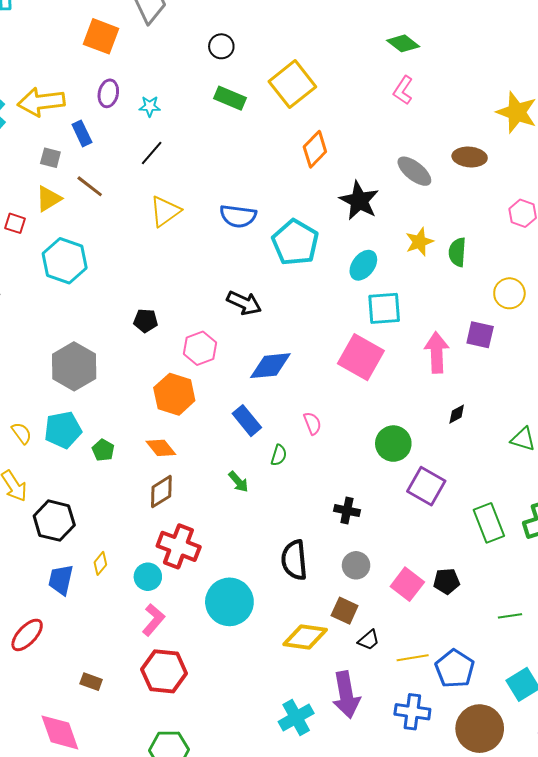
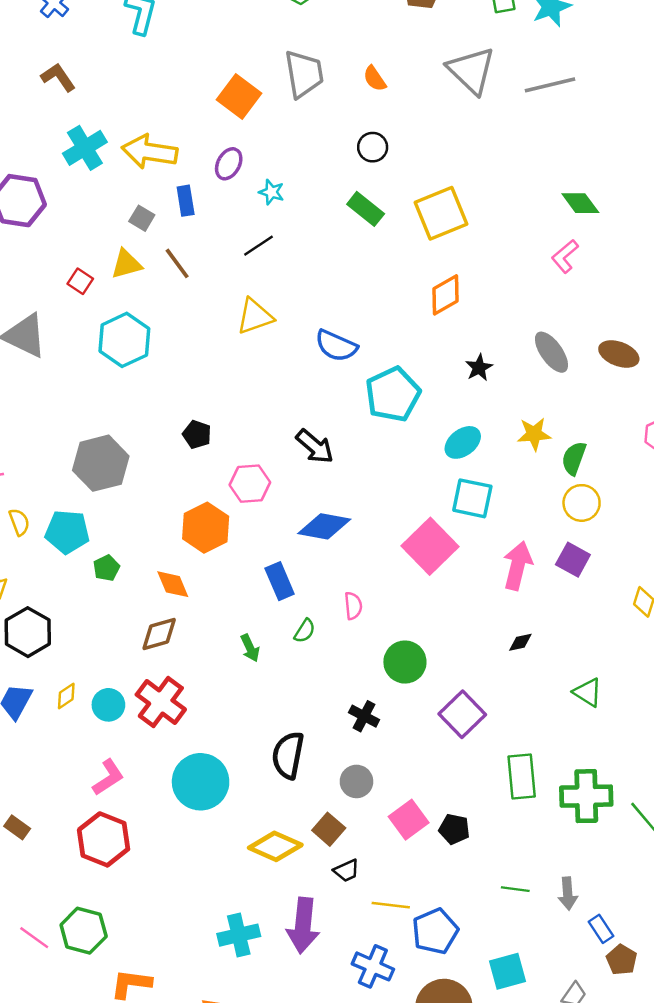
black star: (359, 201) -> (479, 368), size x0.6
yellow circle: (509, 293) -> (582, 503), moved
green circle: (393, 444) -> (405, 662), moved
cyan circle: (148, 577) -> (108, 705), moved

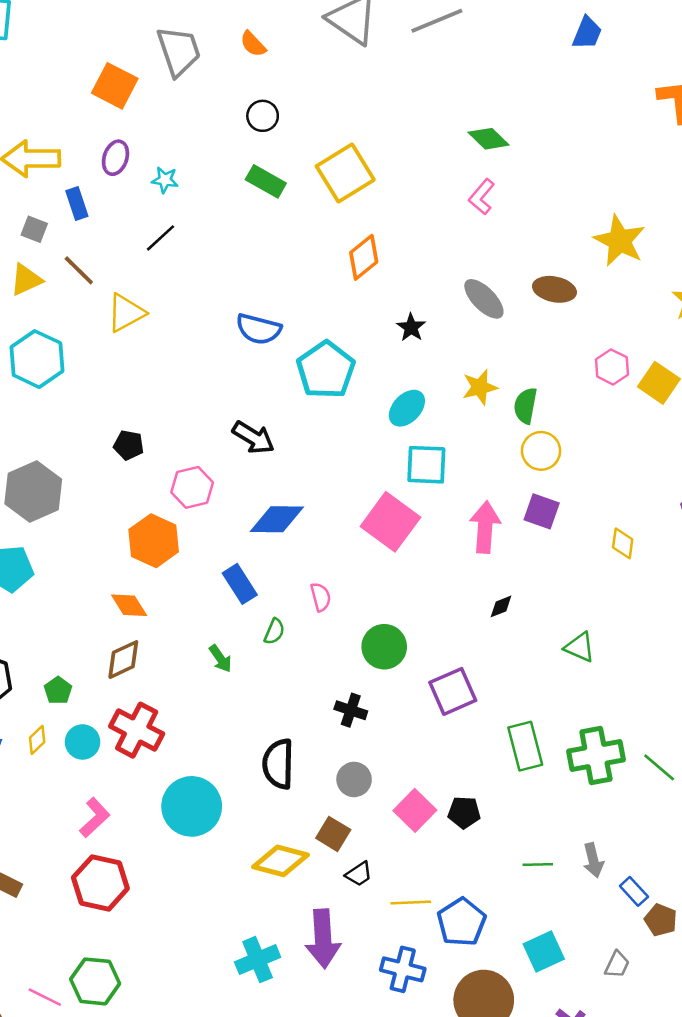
yellow triangle: (255, 316) -> (126, 313), moved
green pentagon: (106, 568) -> (58, 691), moved
purple square: (462, 714) -> (453, 691), turned 30

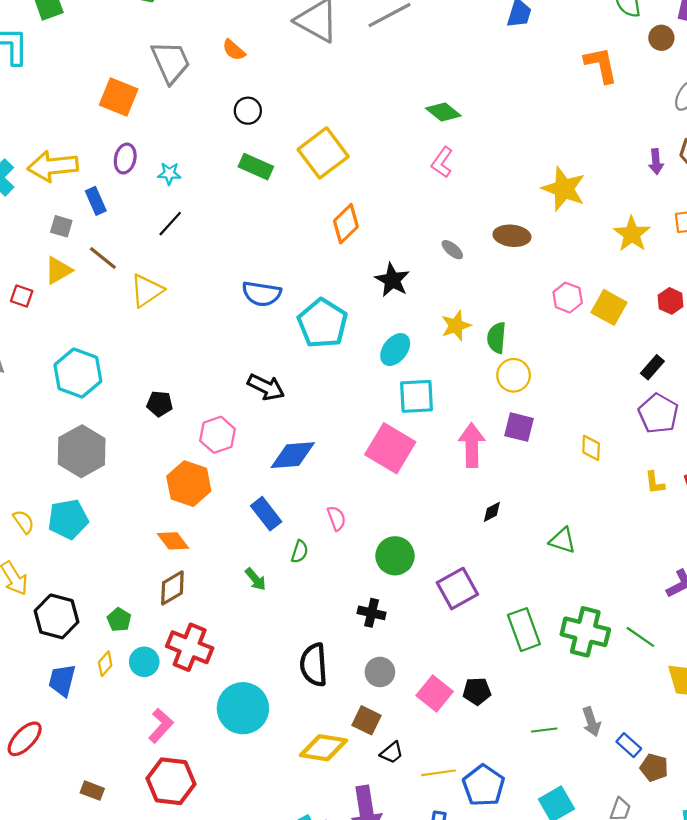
gray ellipse: (484, 299) -> (452, 250), size x0.6
black star: (411, 327) -> (392, 280), size x1.4
cyan hexagon: (37, 359) -> (78, 373), moved
green cross: (596, 755) -> (585, 632), turned 30

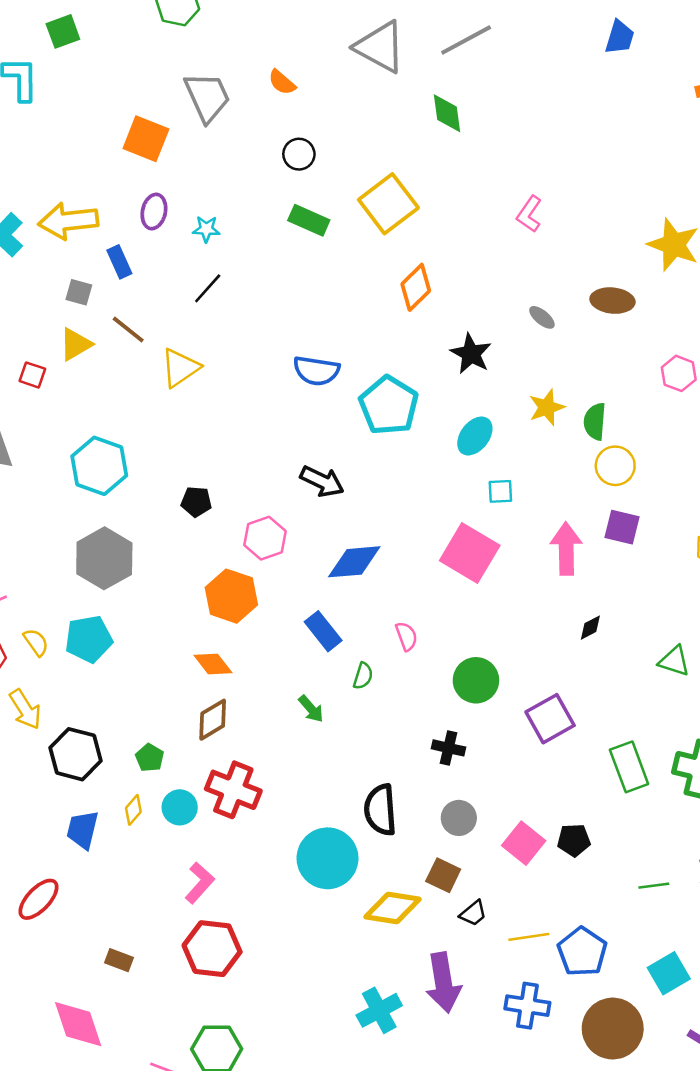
green diamond: (443, 112) -> (447, 113), moved, turned 44
cyan square: (416, 396) -> (500, 491), size x0.6
cyan circle: (243, 708) -> (328, 858), moved

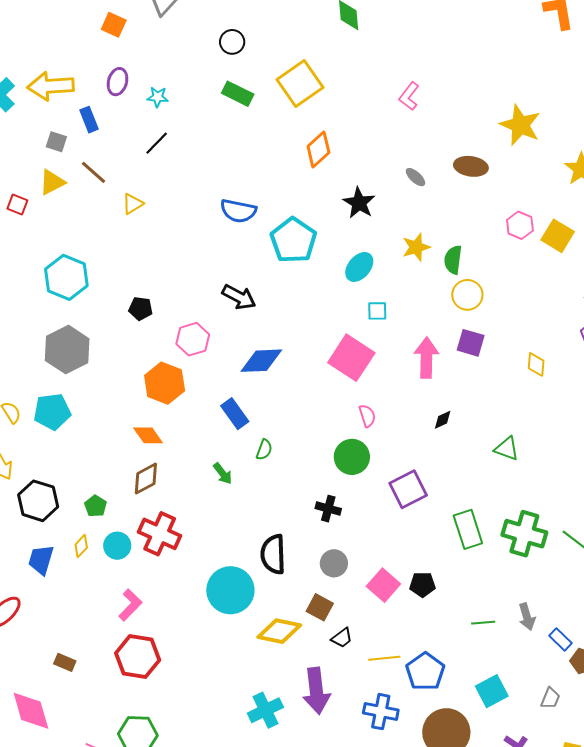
orange square: (146, 139) -> (114, 25), size x0.7
yellow triangle: (180, 368) -> (133, 204), size x0.7
pink semicircle: (406, 636) -> (367, 416), moved

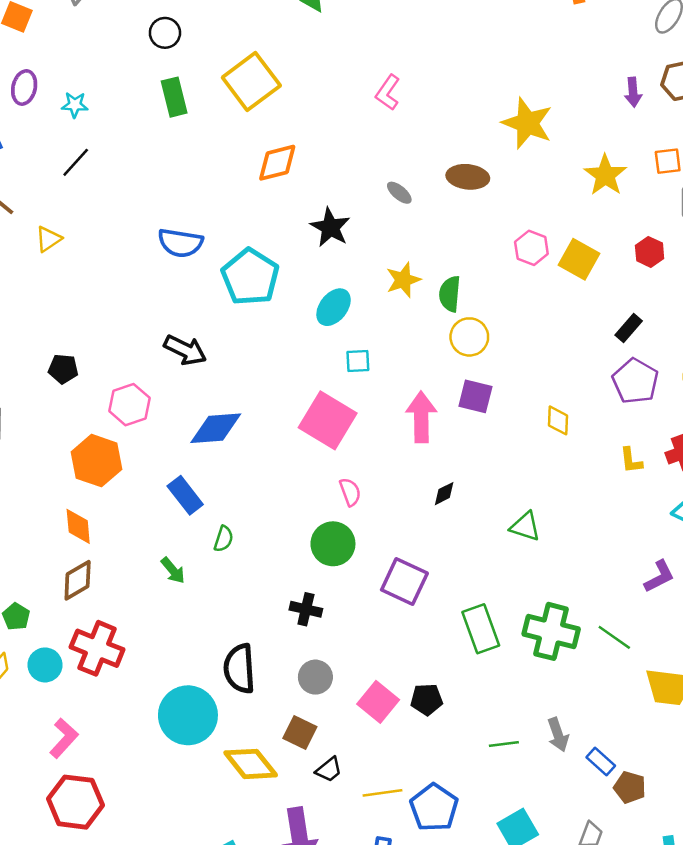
green rectangle: (238, 94) -> (174, 97), turned 52
orange diamond: (318, 149) -> (277, 163), turned 30
orange diamond: (148, 435) -> (78, 526), turned 32
purple square: (408, 489) -> (404, 582), turned -36
yellow diamond: (279, 631) -> (251, 764), turned 42

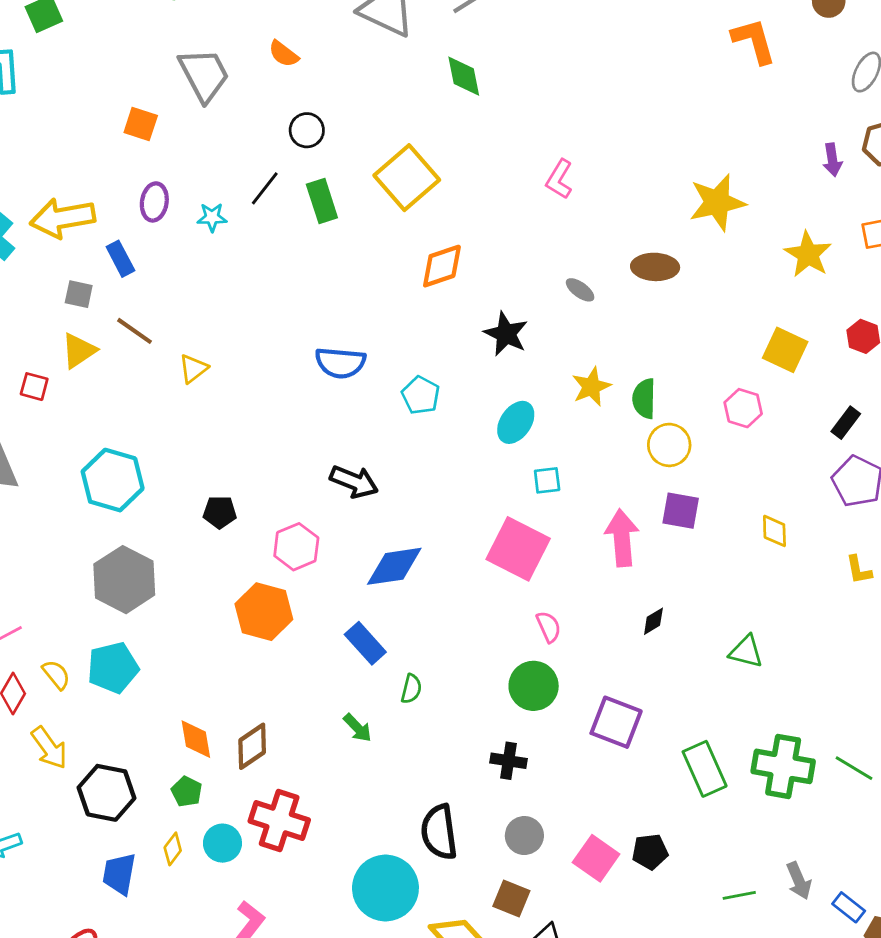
yellow star: (527, 123) -> (717, 202), turned -30
black line: (76, 162) -> (265, 188), moved
pink hexagon: (531, 248) -> (743, 408), moved
cyan pentagon: (250, 277) -> (421, 395), size x0.6
orange diamond: (78, 526) -> (196, 739), moved

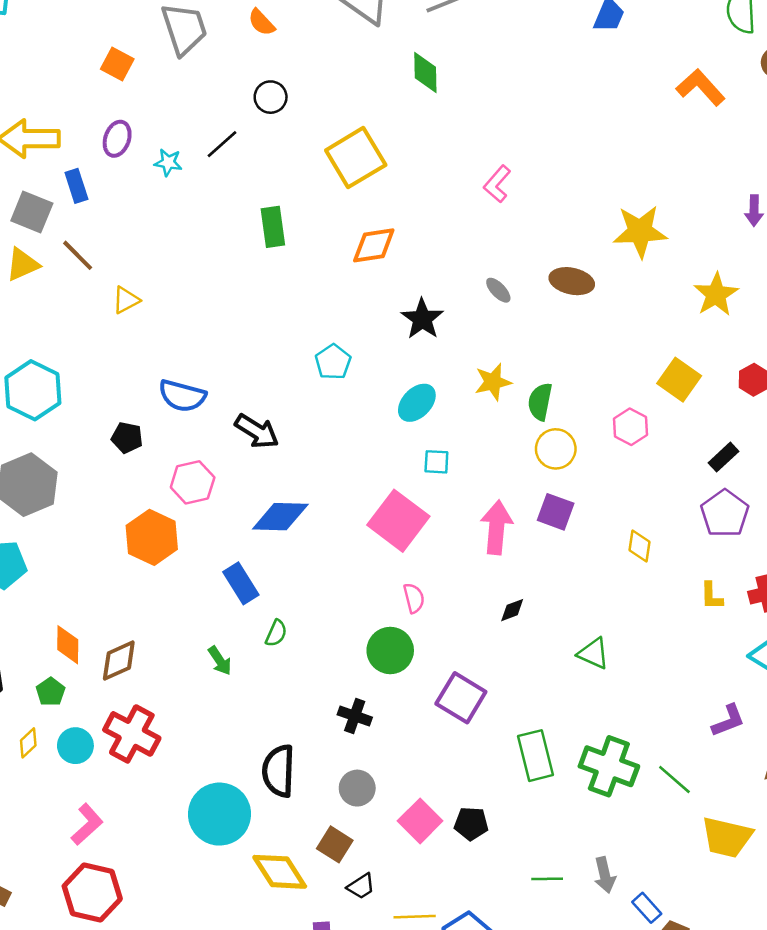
orange L-shape: (754, 41) -> (701, 87), turned -36
green rectangle: (322, 201) -> (273, 227), moved
gray square: (79, 294) -> (32, 212), size x1.5
blue semicircle: (340, 363) -> (182, 396), moved

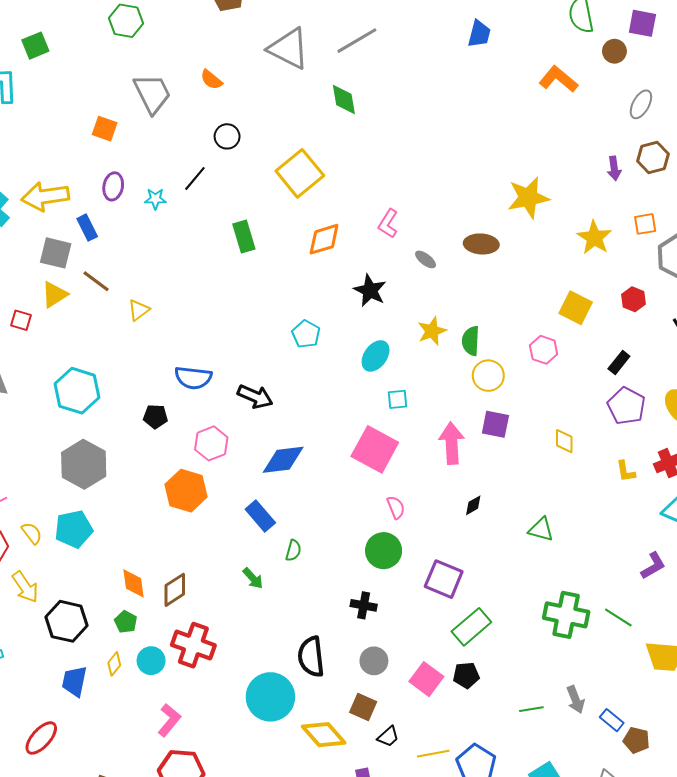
pink L-shape: (497, 184) -> (388, 224), moved
green rectangle: (536, 756) -> (471, 627), moved, turned 72

